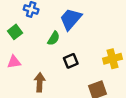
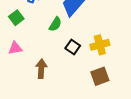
yellow cross: (112, 59) -> (100, 45), moved
black square: (71, 61) -> (73, 47), turned -32

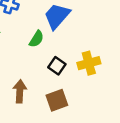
brown square: (100, 76) -> (57, 100), moved

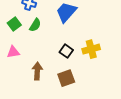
green semicircle: (36, 39) -> (35, 25), moved

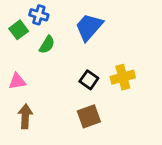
green square: (14, 24) -> (19, 30), moved
brown arrow: (37, 71) -> (25, 116), moved

